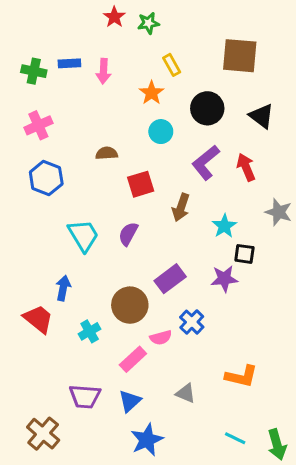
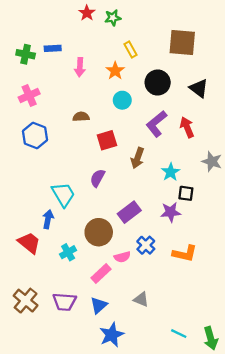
pink arrow: (103, 71) -> (80, 67), moved
cyan trapezoid: (83, 235) -> (63, 194), moved
orange L-shape: (241, 376) -> (185, 253), moved
brown cross: (43, 434) -> (26, 301), moved

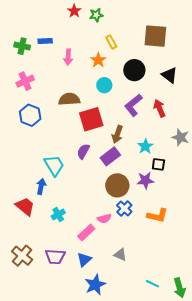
brown semicircle: (81, 117) -> (69, 99), size x1.5
red square: (107, 140) -> (91, 119), size x1.4
purple rectangle: (129, 212) -> (110, 156), moved
brown circle: (99, 232) -> (117, 185), moved

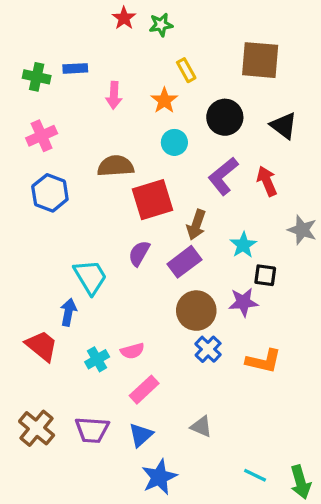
pink semicircle: (104, 219) -> (132, 351), moved

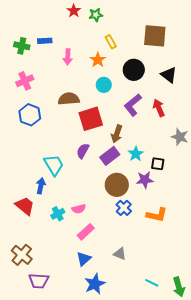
cyan star: (243, 245) -> (136, 154), moved
purple trapezoid: (92, 430) -> (39, 281), moved

